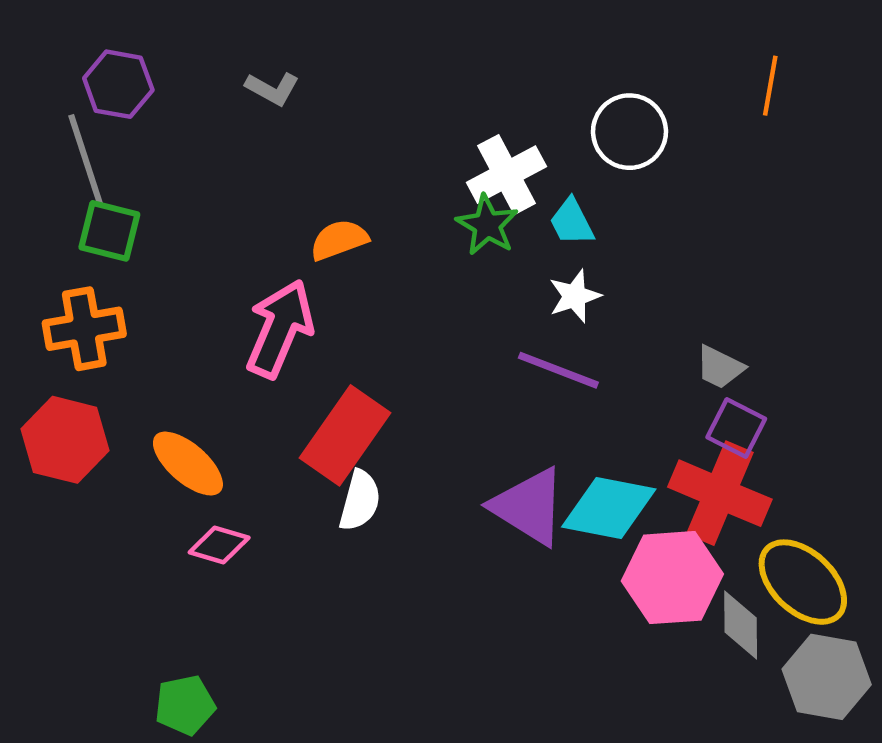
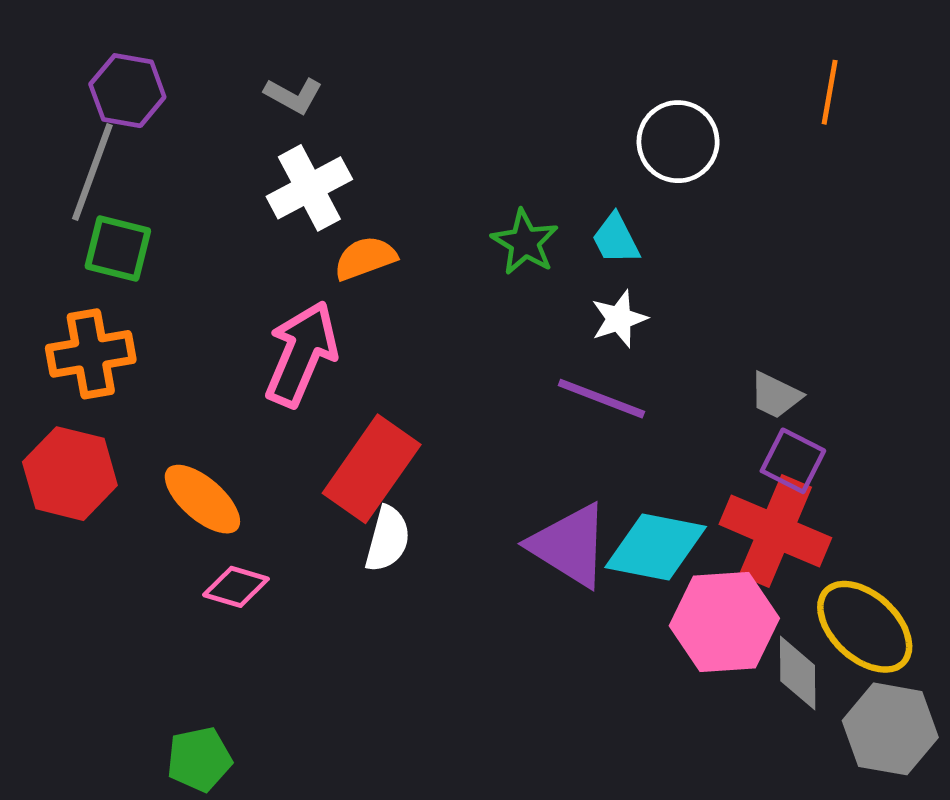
gray line: (86, 160) -> (92, 172), turned 38
white cross: (507, 175) -> (309, 188), moved

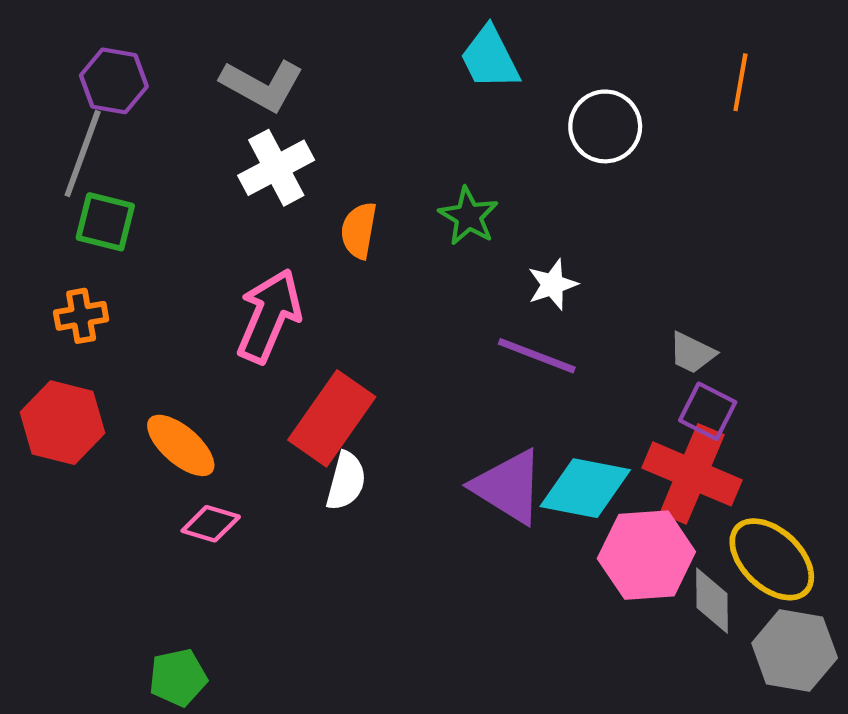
gray L-shape: (293, 95) -> (262, 85), size x1.6
cyan trapezoid: (616, 239) -> (490, 58), moved, size x1.4
orange semicircle: (365, 258) -> (359, 230), moved, turned -60
orange cross: (91, 354) -> (81, 316), size x0.7

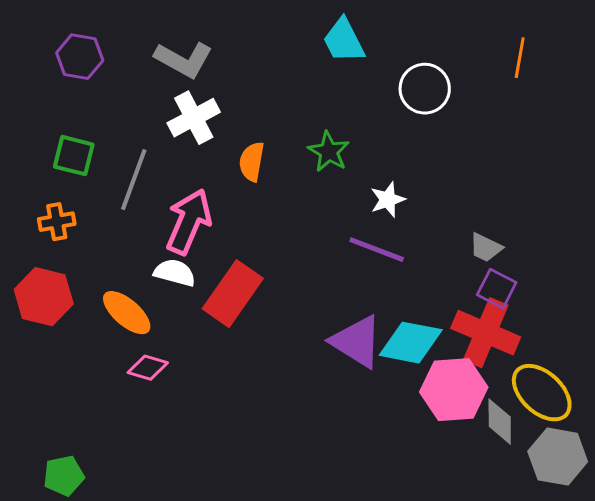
gray line: (83, 153) -> (134, 180), moved
white semicircle: (346, 481) -> (175, 273), moved, turned -90
green pentagon: (178, 678) -> (64, 476), moved

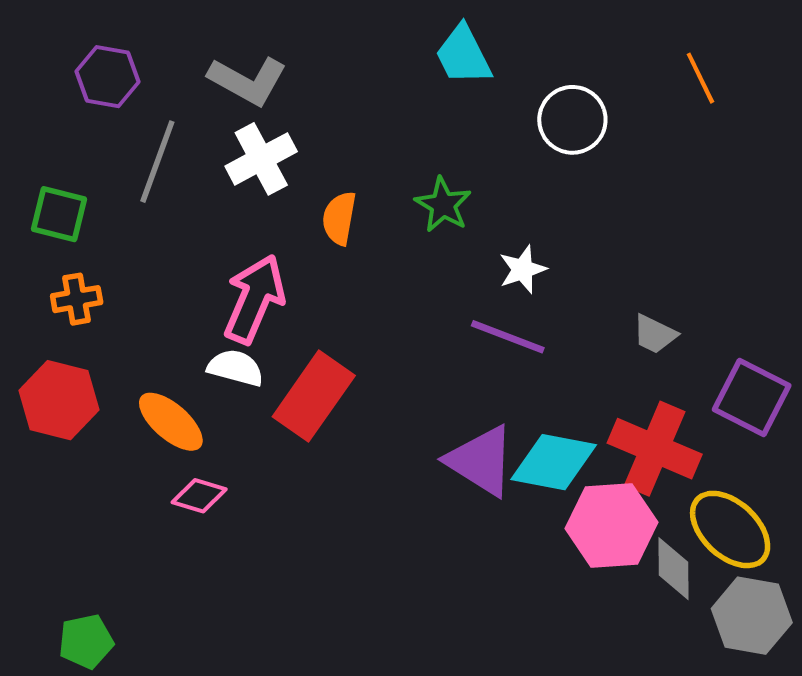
orange line: (520, 58) -> (700, 78), turned -36
green square: (74, 156) -> (59, 214), moved
gray line: (134, 180) -> (157, 162), moved
purple square: (497, 289) -> (752, 397), moved, size x1.4

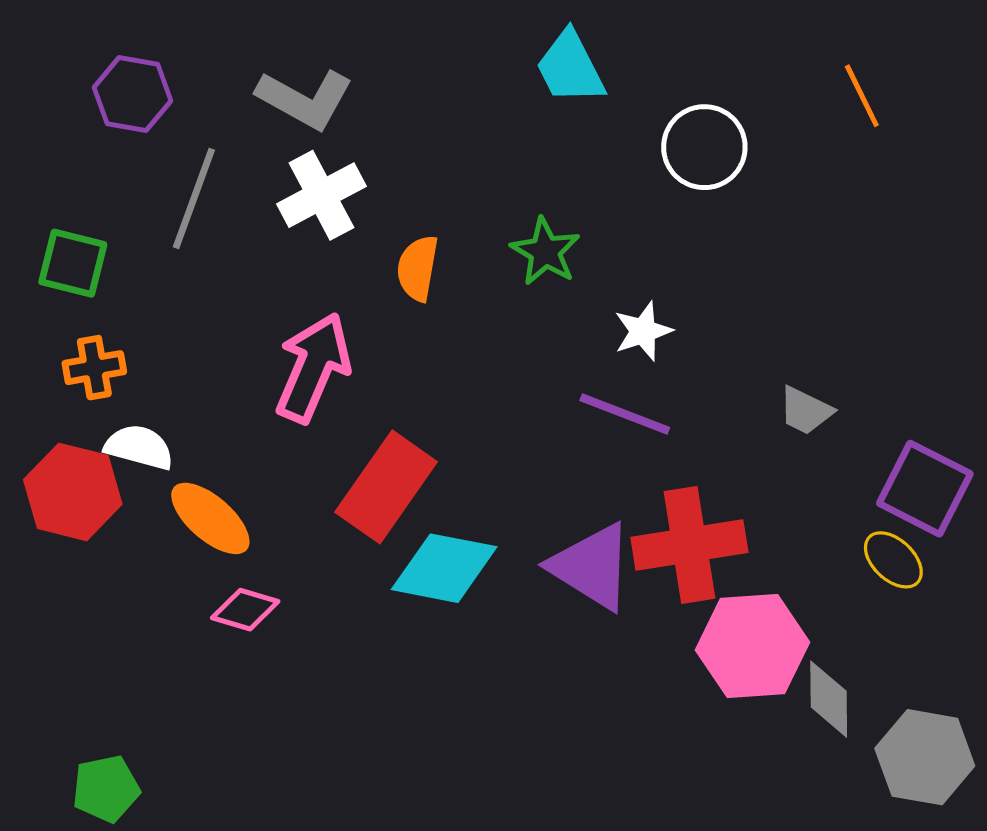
white semicircle: (236, 368) -> (139, 447), moved
red cross: (655, 449) -> (689, 545), moved, turned -32
cyan diamond: (554, 462) -> (444, 568), moved
yellow ellipse: (730, 529) -> (893, 560), moved, size x0.6

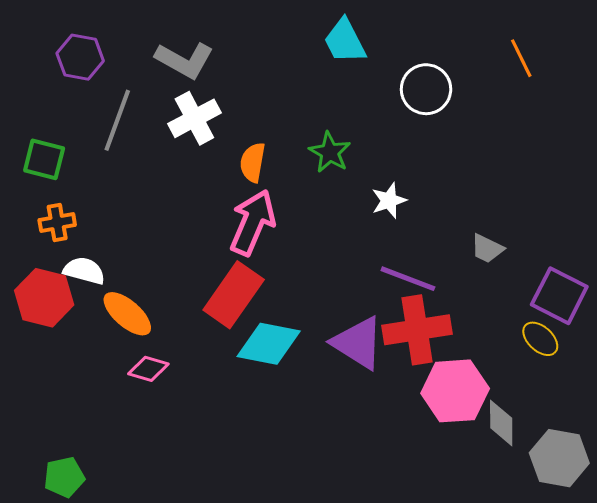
pink arrow: (313, 368) -> (253, 223), moved
purple line: (625, 414) -> (408, 279), moved

